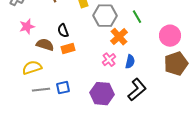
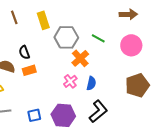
green line: (137, 17) -> (98, 38), turned -32
pink circle: (170, 36) -> (131, 45), moved
blue square: (63, 88) -> (34, 115), moved

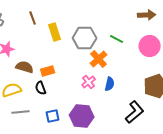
yellow rectangle: (43, 20) -> (55, 32), moved
black semicircle: (24, 52) -> (41, 88), moved
black L-shape: (98, 111) -> (135, 112), moved

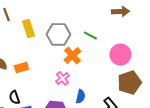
pink circle: (150, 46) -> (120, 54), moved
blue semicircle: (110, 84) -> (80, 96), moved
black semicircle: (41, 88) -> (14, 97), moved

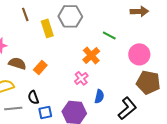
gray hexagon: (58, 34) -> (70, 16), moved
orange rectangle: (21, 67) -> (40, 67), turned -32
brown pentagon: (129, 82) -> (148, 82), turned 30

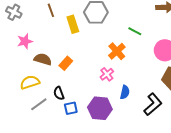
gray line: (13, 108) -> (39, 104), turned -30

